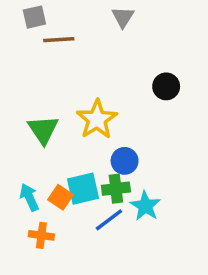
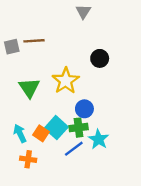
gray square: (34, 17) -> (12, 47), moved
brown line: (59, 40) -> (34, 41), moved
black circle: (166, 86) -> (100, 58), moved
cyan square: (83, 189) -> (56, 128), turned -35

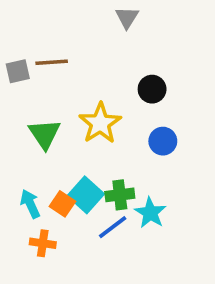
blue circle: (84, 109) -> (163, 141), moved

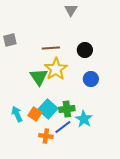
brown line: (52, 62) -> (51, 48), moved
green triangle: (45, 134) -> (39, 77), moved
orange cross: (43, 243) -> (46, 136), moved

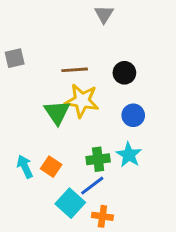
yellow star: (56, 69) -> (82, 101), turned -30
cyan square: (48, 109) -> (70, 203), moved
cyan star: (84, 119) -> (129, 155), moved
orange cross: (46, 136) -> (102, 216), moved

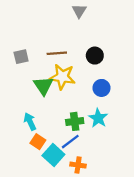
gray square: (15, 58) -> (21, 57), moved
cyan arrow: (25, 167) -> (30, 121), moved
orange square: (51, 167) -> (38, 142), moved

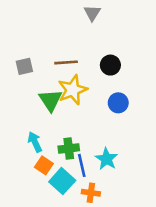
yellow star: (62, 77) -> (73, 90), turned -30
cyan star: (98, 118) -> (106, 159), moved
green cross: (75, 121) -> (69, 148), moved
blue line: (70, 142) -> (82, 165), turned -66

